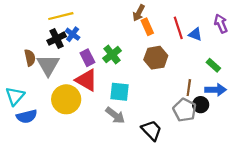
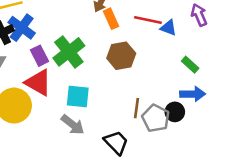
red line: (178, 28) -> (148, 20), turned -60
blue cross: (73, 34) -> (22, 28), size x1.5
green cross: (112, 55) -> (69, 52), size x1.4
brown line: (189, 88) -> (137, 108), moved

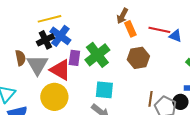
purple rectangle: (39, 56) -> (74, 58), turned 35
red triangle: (38, 83) -> (60, 70), moved

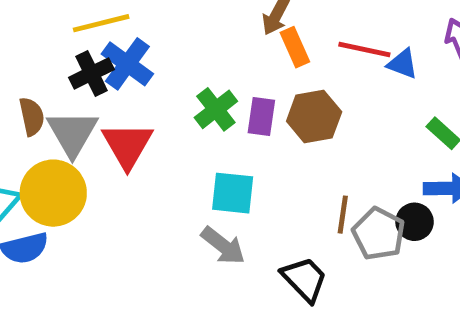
green cross: (97, 55) -> (216, 109), size x0.7
purple rectangle: (74, 58) -> (261, 116), moved
red triangle: (60, 70) -> (127, 145), turned 30
yellow circle: (54, 97) -> (53, 193), moved

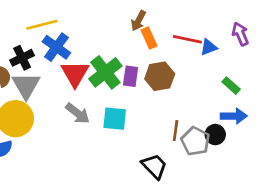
blue triangle: (403, 64) -> (209, 47), turned -42
black cross: (92, 73) -> (22, 58), moved
green cross: (216, 109) -> (105, 72), size x1.4
red triangle: (127, 145) -> (75, 74), moved
gray arrow: (223, 246) -> (78, 113), moved

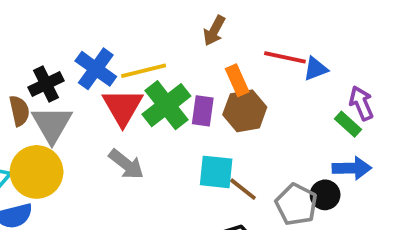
yellow line: (42, 25) -> (144, 71), moved
purple arrow: (240, 34) -> (361, 103), moved
orange rectangle: (149, 38) -> (237, 80), moved
cyan square: (115, 119) -> (216, 172), moved
brown line: (176, 131) -> (243, 189), moved, turned -60

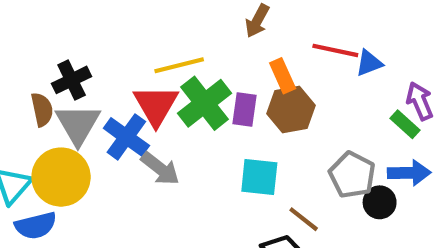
blue cross: (96, 69) -> (126, 137), moved
brown line: (243, 189) -> (304, 219), moved
gray pentagon: (296, 204) -> (352, 175), moved

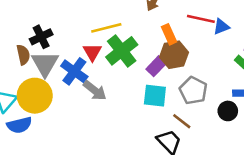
red triangle: (156, 105) -> (92, 52), size x0.7
purple rectangle: (245, 110) -> (156, 66), moved, turned 36
gray pentagon: (352, 175) -> (193, 91), moved

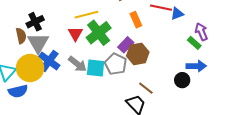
brown hexagon: (174, 55) -> (138, 54), moved
blue cross: (74, 71) -> (49, 61), moved
gray pentagon: (193, 91) -> (116, 64), moved
cyan square: (155, 96) -> (96, 68), moved

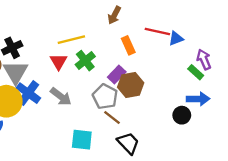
green cross: (99, 33) -> (85, 61), size x0.7
cyan square: (96, 68) -> (82, 140), moved
brown line: (146, 88) -> (112, 118), moved

